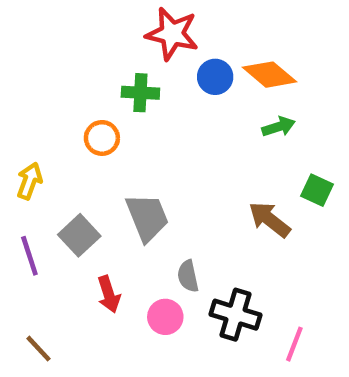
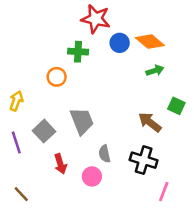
black cross: (236, 315) -> (144, 160), moved

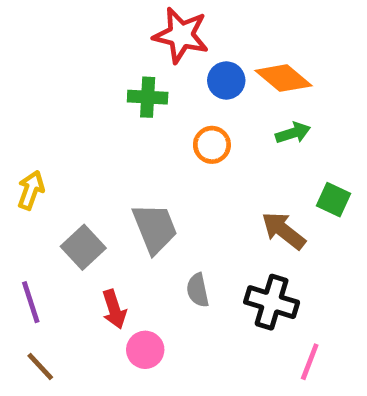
orange circle: (57, 77) -> (212, 145), moved
purple line: (16, 142) -> (31, 302), moved
pink circle: (92, 176) -> (145, 350), moved

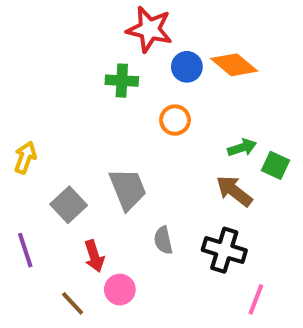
green arrow: (293, 133) -> (242, 148), moved
brown line: (40, 366) -> (73, 303), moved

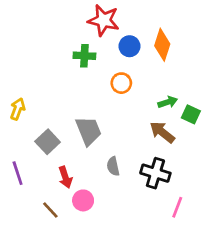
orange diamond: (234, 65) -> (162, 45), turned 68

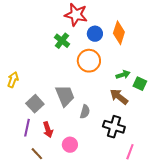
green cross: (84, 56) -> (62, 41), turned 35
orange circle: (121, 83) -> (89, 61), size x1.5
gray semicircle: (113, 166) -> (85, 112), moved, turned -152
purple line: (18, 173) -> (27, 128), moved, turned 30
pink circle: (83, 200) -> (70, 145), moved

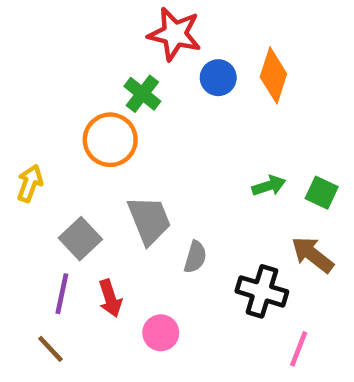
orange circle: (89, 61) -> (110, 140), moved
green arrow: (123, 75) -> (269, 186), moved
brown arrow: (119, 97) -> (312, 255), moved
brown line: (37, 154) -> (50, 349), moved

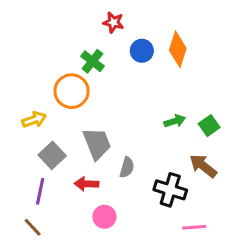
red star: (175, 34) -> (113, 22), size x0.6
yellow arrow: (30, 183) -> (34, 120), moved, turned 50
green square: (322, 193) -> (209, 126), turned 30
red arrow: (110, 298) -> (86, 184), moved, turned 110
pink line: (299, 349) -> (194, 227), turned 65

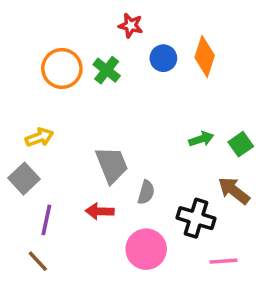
orange circle: (72, 91) -> (62, 68), moved
gray square: (52, 155) -> (24, 179), moved
pink circle: (104, 217) -> (146, 249), moved, size x1.5

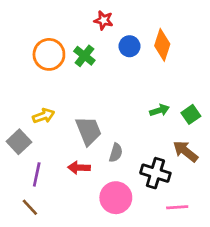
yellow arrow: (40, 137) -> (44, 116), moved

